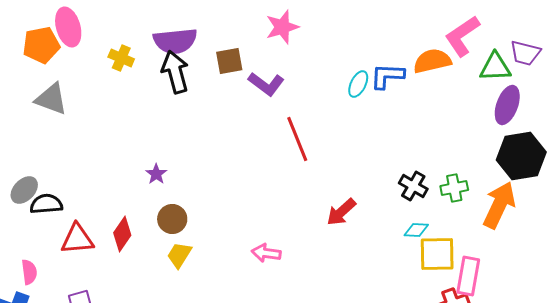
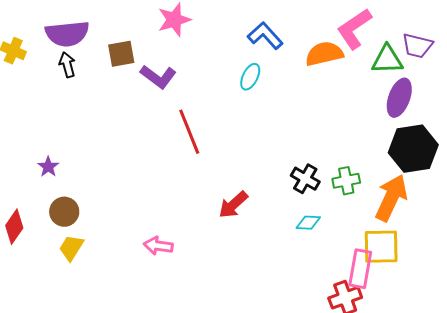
black arrow: (175, 72) -> (67, 65), size x0.6
blue L-shape: (387, 76) -> (265, 36), moved, turned 45
yellow square: (437, 254) -> (381, 247), moved

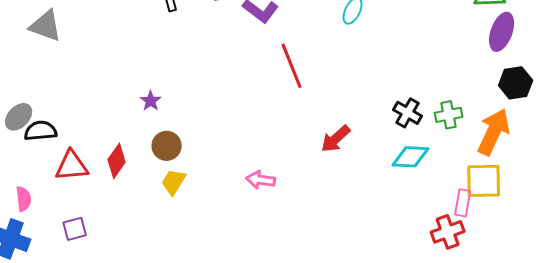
black hexagon: (413, 149) -> (516, 83), size x0.7
cyan diamond: (308, 223) -> (411, 157), size x1.5
pink rectangle: (360, 269) -> (463, 203), size x0.7

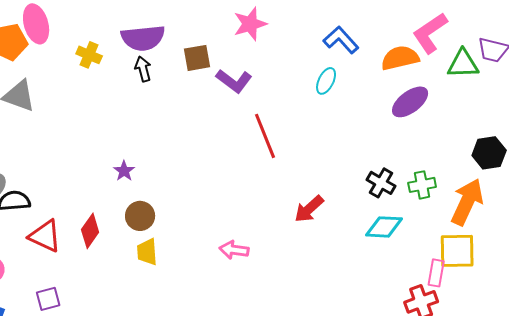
purple ellipse: (502, 32) -> (410, 102), moved, turned 33
red triangle: (72, 166) -> (45, 236), turned 30
yellow trapezoid: (174, 182) -> (147, 252), turned -36

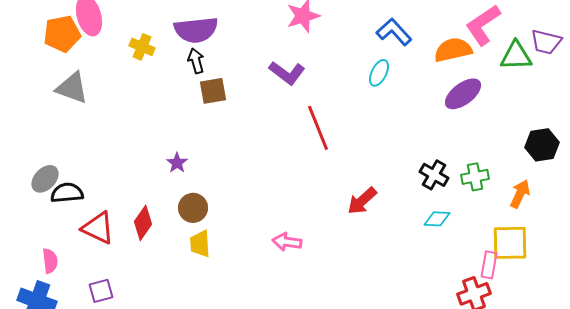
brown square: (197, 58) -> (213, 91), moved
orange arrow: (467, 202) -> (520, 194), size x0.6
cyan diamond: (384, 227) -> (437, 219), size x0.7

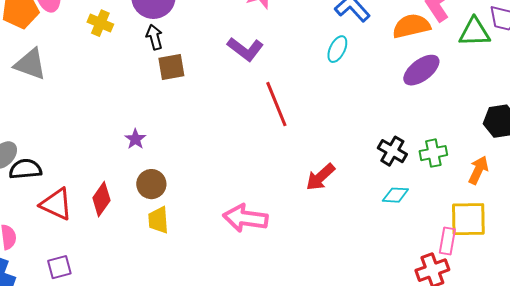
pink arrow: (287, 242) -> (245, 218), size x1.5

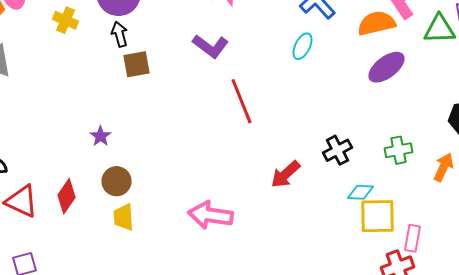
black cross: (392, 151) -> (338, 150), moved, turned 32
yellow square: (468, 219) -> (378, 216), moved

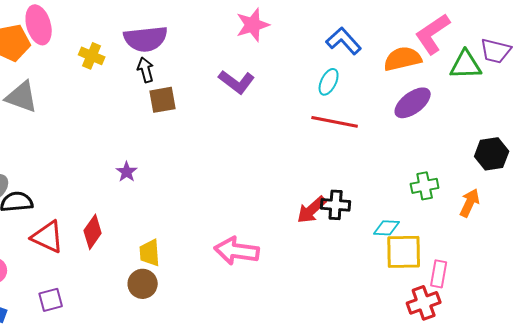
red line: (242, 101) -> (335, 122), moved, turned -57
black cross: (338, 150) -> (336, 205), moved, turned 32
brown circle: (116, 181) -> (143, 284), moved

